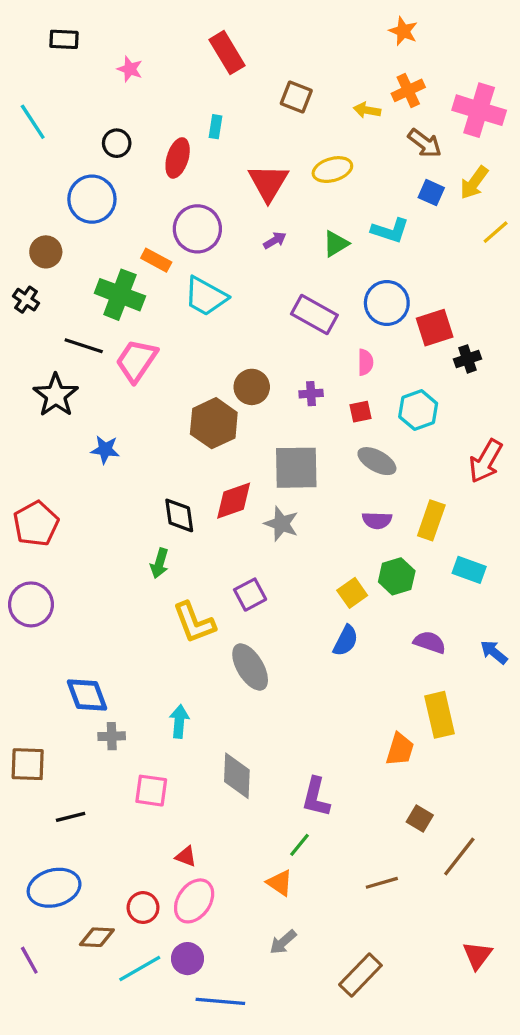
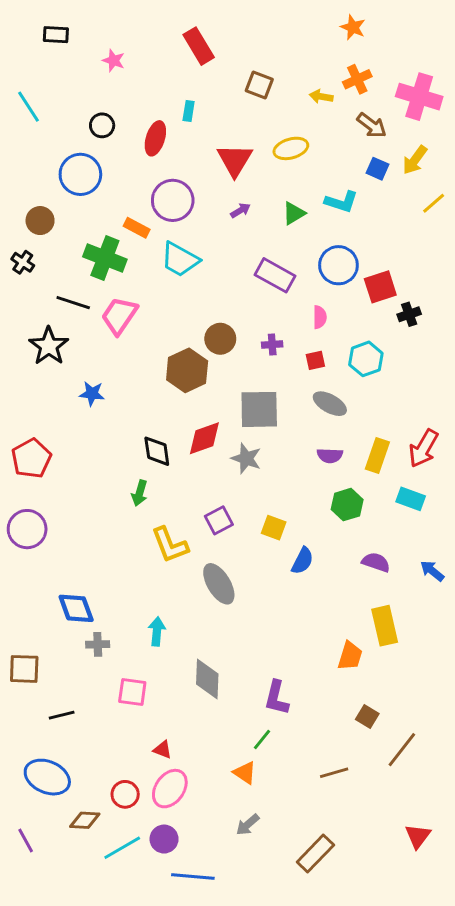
red arrow: (486, 461) -> (424, 448), moved
yellow square: (352, 593) -> (274, 528), moved, turned -35
blue ellipse: (54, 888) -> (47, 777), turned 39

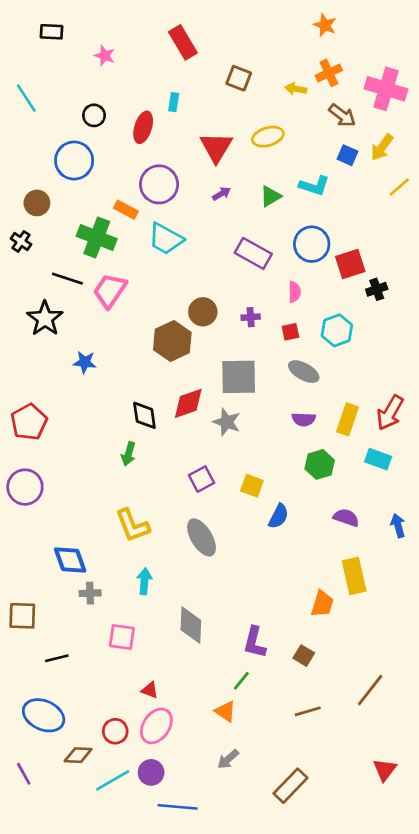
yellow L-shape: (170, 545) -> (132, 526), moved
blue arrow: (432, 571) -> (398, 526), turned 35
brown square: (367, 716) -> (304, 656), moved

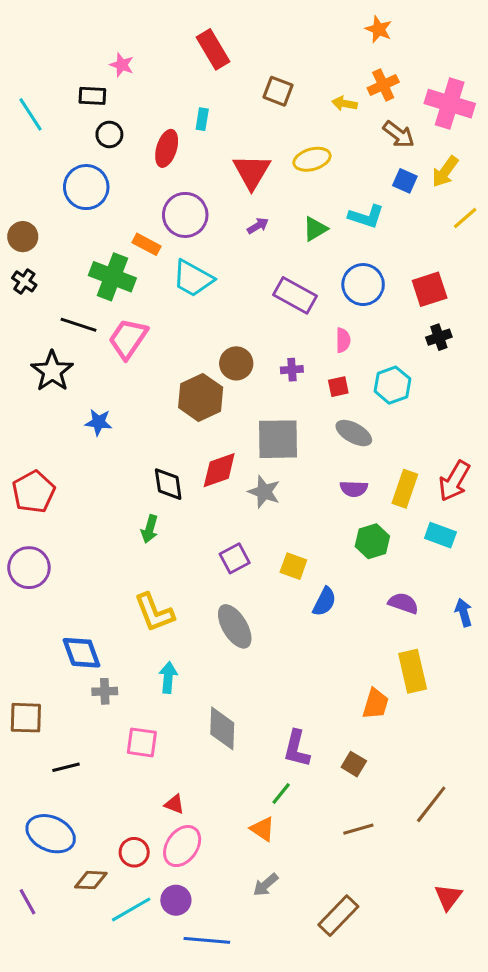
black rectangle: (52, 32) -> (92, 96), moved
brown circle: (37, 203) -> (23, 237), moved
red square: (350, 264) -> (430, 289), moved

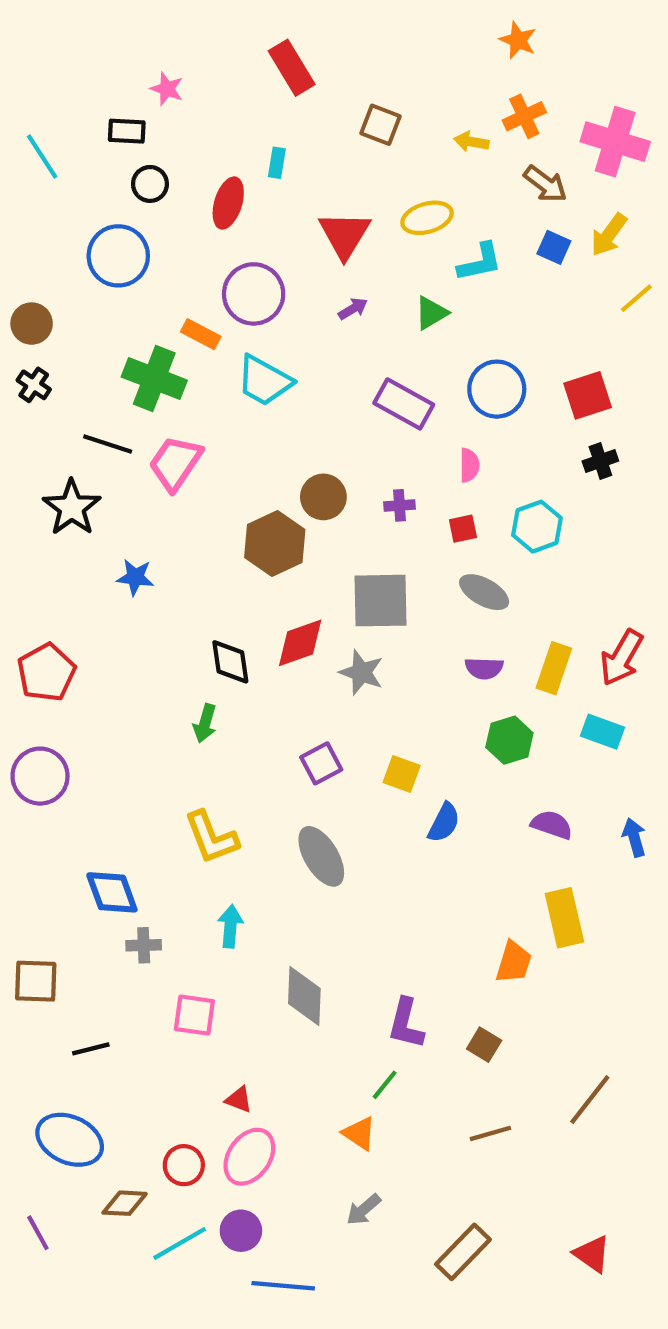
cyan L-shape: (366, 216) -> (480, 262), moved, turned -30
red triangle: (448, 897) -> (592, 1254), moved, turned -32

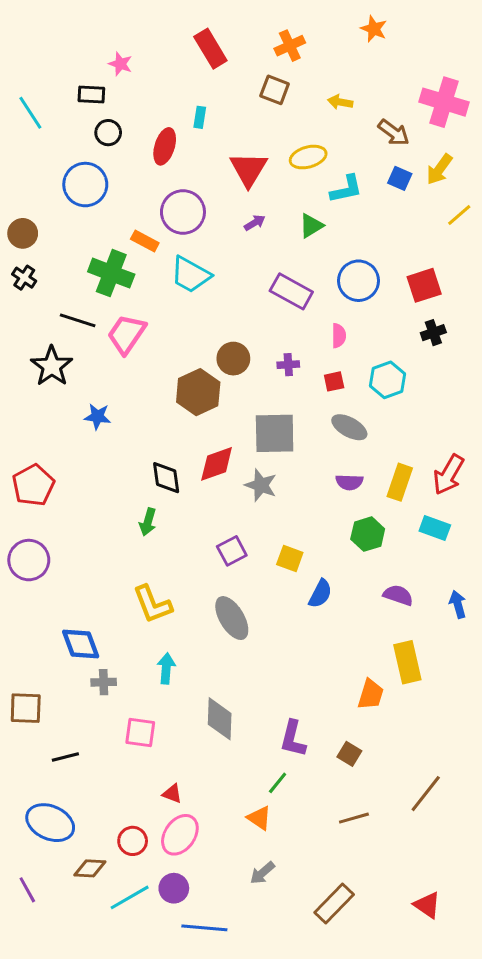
orange cross: (524, 116) -> (290, 46), moved

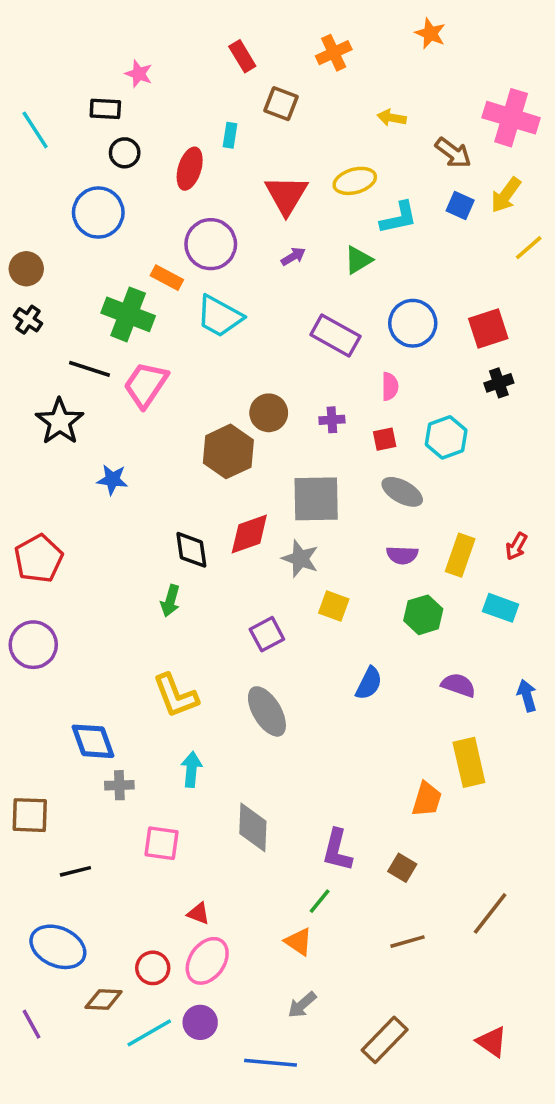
red rectangle: (210, 49) -> (242, 56), size x0.7
brown square: (275, 90) -> (281, 104), moved
red arrow: (449, 475) -> (516, 546), size x0.6
yellow square: (290, 559) -> (334, 606), moved
blue line: (204, 928) -> (270, 1063), moved

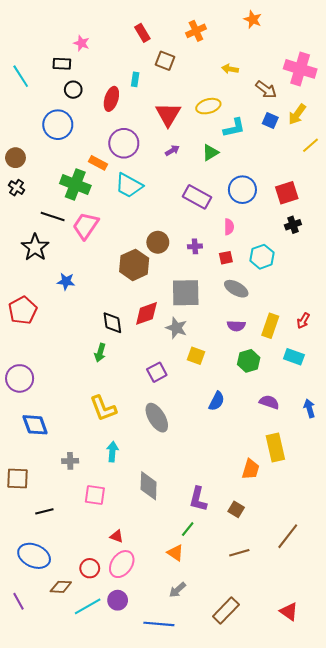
red pentagon: (39, 559) -> (23, 310), moved
blue diamond: (93, 741) -> (35, 425), moved

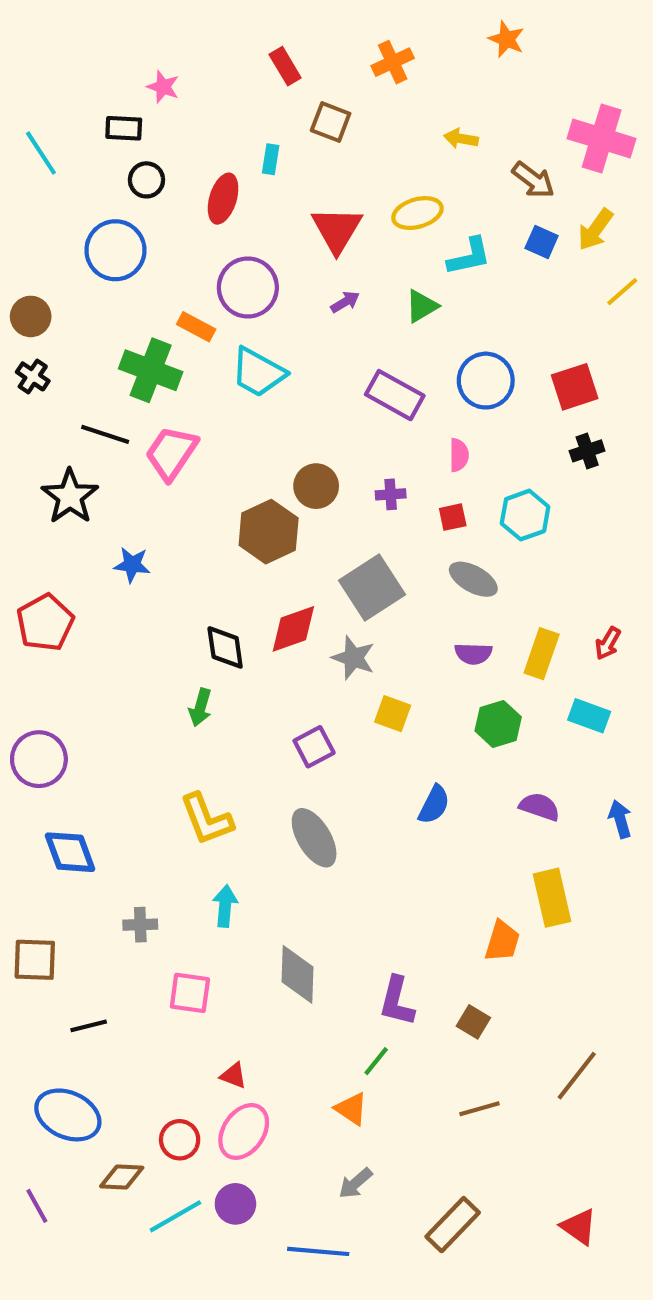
gray square: (186, 293) -> (372, 587), turned -32

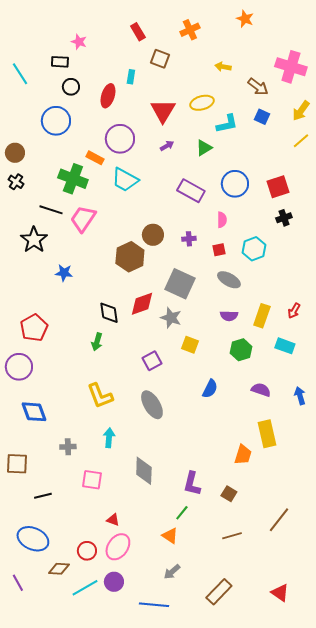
yellow arrow: (595, 230) -> (301, 111), moved
gray square: (372, 587) -> (180, 284), turned -32
red pentagon: (45, 623) -> (34, 328), moved

